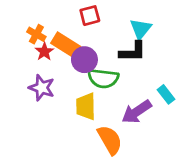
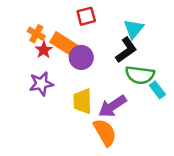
black L-shape: (133, 52) -> (126, 50), turned -35
green semicircle: (103, 78) -> (140, 75), moved
purple star: (42, 88) -> (41, 84), turned -30
purple arrow: (137, 112) -> (112, 106), moved

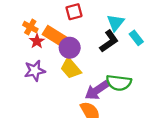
green semicircle: (140, 75) -> (119, 83), moved
cyan rectangle: (157, 90) -> (136, 38), moved
yellow trapezoid: (82, 101) -> (71, 68), moved, turned -40

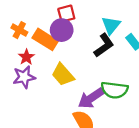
red star: (37, 41) -> (26, 57), moved
purple circle: (70, 48) -> (62, 30), moved

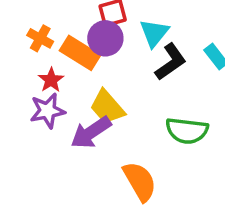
cyan triangle: (111, 25) -> (154, 33), moved
purple arrow: (91, 98) -> (91, 132), moved

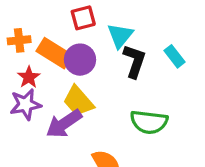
orange cross: (40, 38) -> (19, 40), turned -35
purple circle: (105, 38) -> (80, 60), moved
black L-shape: (171, 62) -> (134, 61), turned -36

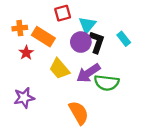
purple circle: (80, 60) -> (81, 42), moved
purple star: (26, 104) -> (24, 98), moved
purple arrow: (64, 124) -> (88, 73), moved

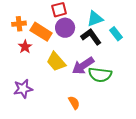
cyan triangle: (87, 25) -> (95, 19), moved, turned 30
purple circle: (81, 42) -> (65, 28), moved
black L-shape: (97, 42) -> (91, 37), turned -55
orange semicircle: (79, 113) -> (74, 103), size x0.6

